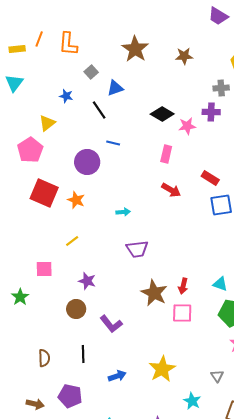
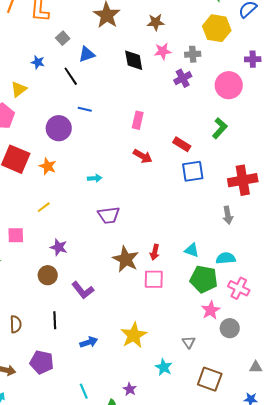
purple cross: (211, 112) -> (183, 78), turned -30
black diamond: (162, 114) -> (134, 60), moved, turned 50
pink star: (187, 126) -> (163, 51), moved

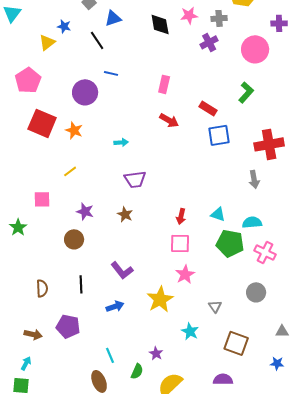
yellow triangle: (19, 89) -> (47, 42), moved
brown star: (126, 259) -> (125, 214), moved, size x0.6
purple L-shape: (83, 290) -> (122, 270), moved
pink star: (211, 310) -> (185, 274), moved

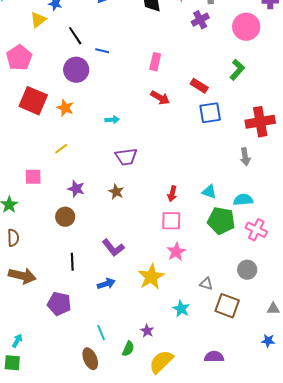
black line: (97, 40) -> (75, 36), moved
brown semicircle: (42, 288) -> (13, 238), moved
gray triangle: (215, 306) -> (206, 284), turned -40
brown arrow: (33, 334) -> (22, 276), moved, size x1.5
brown square: (236, 343) -> (227, 306), moved

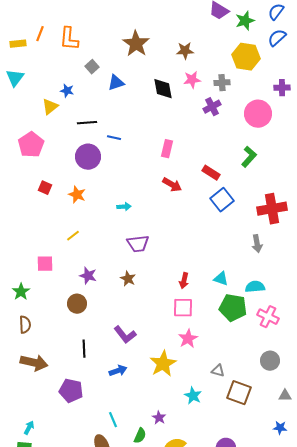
black line: (75, 36) -> (87, 123), turned -60
red square: (33, 101) -> (45, 188), size x0.5
blue square: (210, 113) -> (222, 200), turned -30
gray circle: (247, 270) -> (270, 361), moved

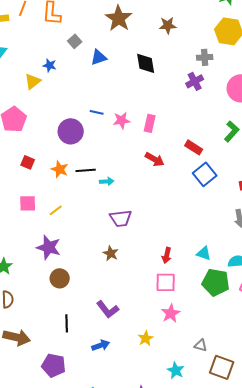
pink star: (192, 80) -> (122, 120), moved
black line: (87, 123) -> (86, 170), moved
pink square: (45, 264) -> (28, 203), moved
purple star: (88, 276) -> (49, 247), moved, size x1.4
yellow star: (163, 364) -> (146, 338), size x0.6

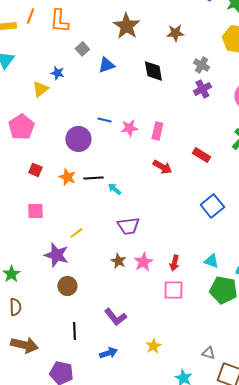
gray cross: (205, 57) -> (201, 65), moved, turned 35
blue square: (205, 174) -> (212, 206), moved
cyan arrow: (107, 181) -> (114, 189), turned -136
yellow line: (56, 210) -> (76, 233), moved
pink star: (171, 313) -> (143, 262), moved

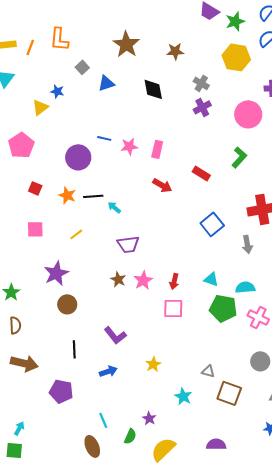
orange line: (30, 16) -> (30, 47), moved
yellow line: (76, 233) -> (76, 234), moved
purple star: (56, 255) -> (56, 273), turned 30

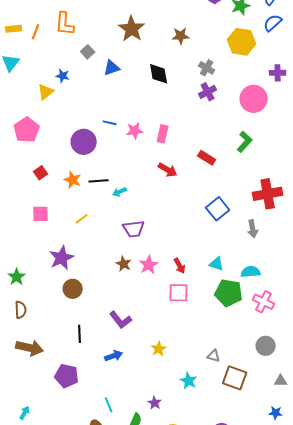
red square: (35, 188) -> (41, 173), turned 32
cyan arrow: (114, 207) -> (120, 192), turned -64
red arrow: (174, 281) -> (180, 266), turned -42

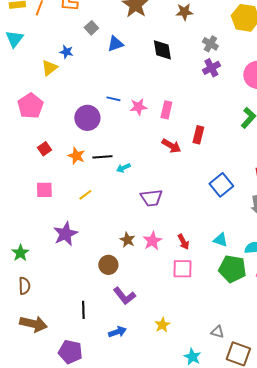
red rectangle: (207, 158) -> (198, 135), moved, turned 72
purple trapezoid: (134, 229) -> (151, 198), moved
brown circle: (73, 289) -> (108, 265), moved

